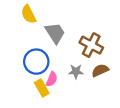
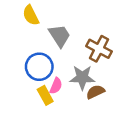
brown semicircle: (100, 70) -> (95, 92), moved
gray star: (76, 71) -> (82, 78), size x1.5

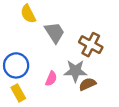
blue circle: (39, 67) -> (16, 65), moved
yellow rectangle: (45, 95) -> (18, 93), moved

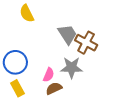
gray trapezoid: (54, 33) -> (67, 34), moved
brown semicircle: (87, 84) -> (54, 88), moved

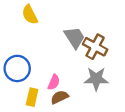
gray star: (72, 68) -> (96, 79), moved
yellow rectangle: (17, 88) -> (32, 97), moved, turned 42

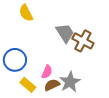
gray star: (96, 79) -> (70, 82), moved, turned -30
yellow rectangle: (32, 97) -> (28, 85), turned -63

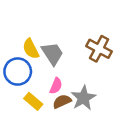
yellow semicircle: (26, 13) -> (31, 49), moved
gray trapezoid: (65, 33) -> (52, 54), moved

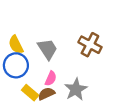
yellow semicircle: (31, 49) -> (16, 45), moved
brown semicircle: (62, 101) -> (46, 94), moved

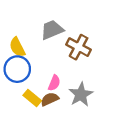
brown cross: (90, 45) -> (79, 47), moved
gray trapezoid: (47, 49) -> (52, 30), moved, turned -80

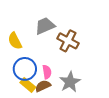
blue circle: (17, 69) -> (25, 69), moved
pink semicircle: (54, 83) -> (47, 72), turned -32

